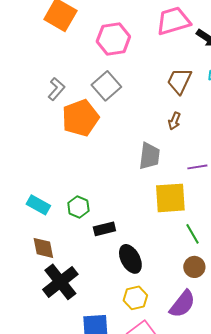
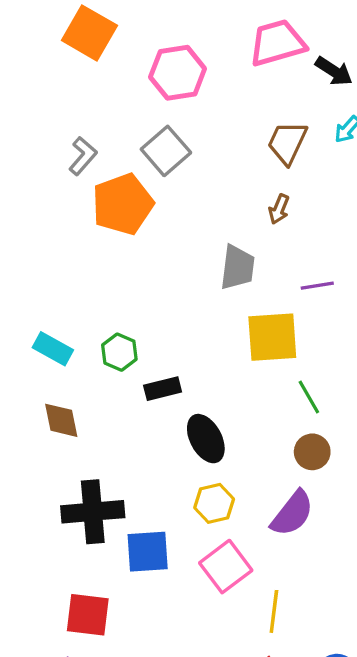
black cross: (60, 282) -> (93, 512), moved, turned 33

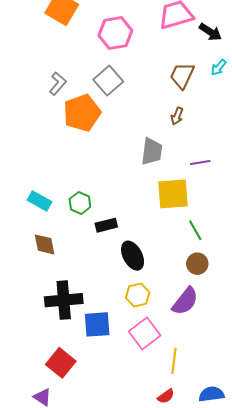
red square: (88, 615) -> (61, 363), turned 32

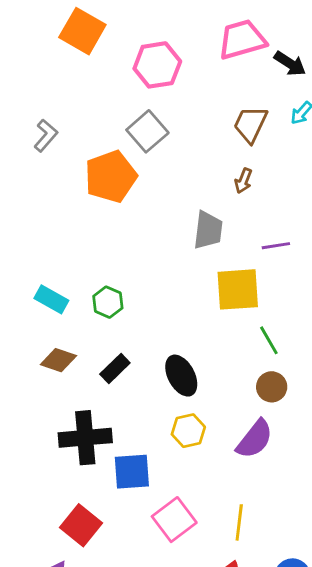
gray L-shape: (58, 84) -> (46, 136), moved
black rectangle: (106, 225) -> (115, 369), moved, turned -30
brown diamond: (45, 244) -> (58, 360), turned -60
pink square: (145, 333) -> (174, 520), moved

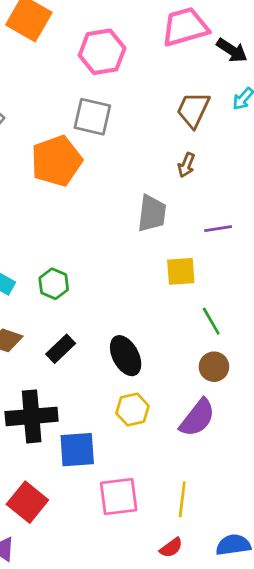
gray square: (147, 131) -> (92, 117), turned -36
yellow square: (238, 289) -> (181, 271), size x0.7
pink square: (174, 520) -> (119, 497), turned 30

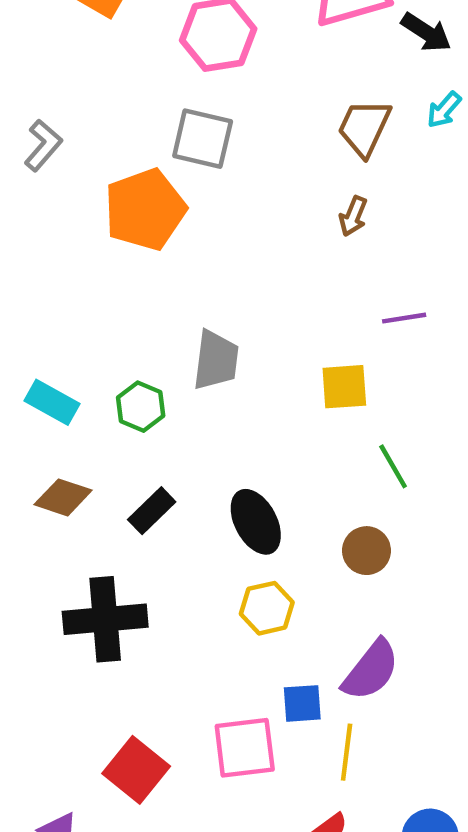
gray trapezoid: (152, 213) -> (216, 360), moved
brown circle: (214, 367) -> (366, 551), moved
purple semicircle: (197, 418) -> (371, 670), moved
blue square: (77, 450) -> (302, 703), moved, size x0.7
red square: (27, 502) -> (136, 770), moved

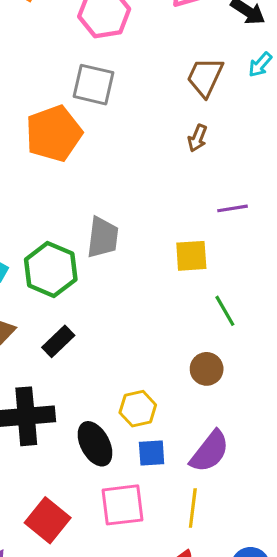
green hexagon: (141, 407) -> (51, 270), size x1.6
black ellipse: (256, 522) -> (95, 444), moved
blue square: (302, 703) -> (152, 453), moved

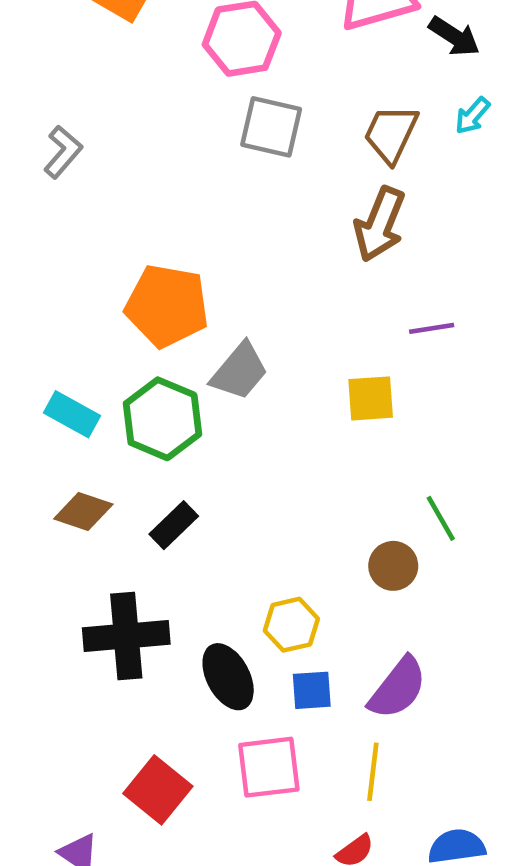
gray square: (93, 85) -> (271, 127), moved
orange pentagon: (54, 133) -> (167, 306), moved, turned 30
brown arrow: (197, 138) -> (380, 224), size x1.8
gray trapezoid: (103, 237) -> (239, 371), turned 33
green line: (225, 311) -> (441, 518), moved

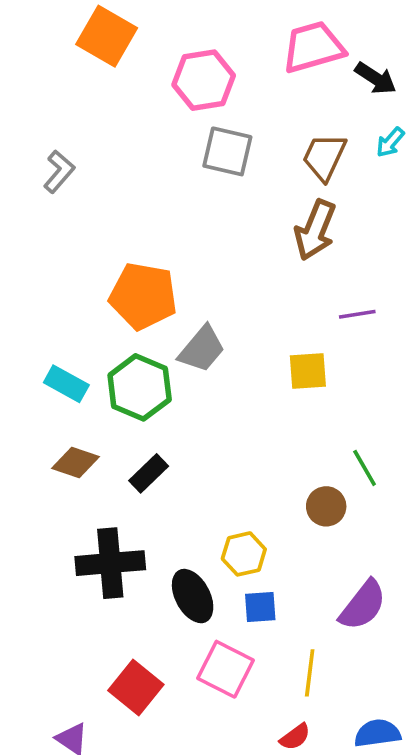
purple semicircle: (398, 688) -> (363, 605), moved
pink square: (269, 767) -> (226, 669), turned 34

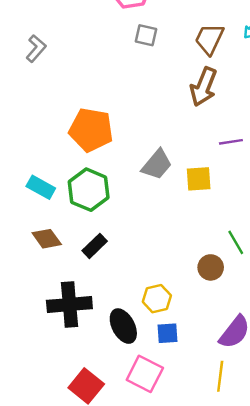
gray square: (227, 151) -> (146, 35), size x0.7
gray trapezoid: (202, 349) -> (157, 165), moved
brown diamond: (76, 462) -> (47, 239), turned 36
yellow line: (310, 673) -> (220, 376), moved

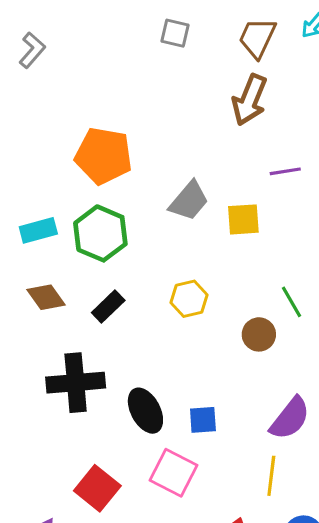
cyan rectangle: (41, 187) -> (38, 230), turned -44
yellow hexagon: (157, 299) -> (189, 299), moved

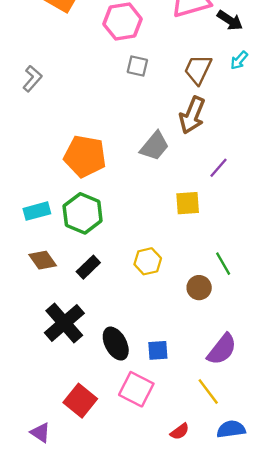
purple line: (285, 171) -> (218, 168), turned -40
gray trapezoid: (189, 201) -> (155, 146), moved
black cross: (76, 383) -> (64, 323), turned -36
yellow line: (271, 476) -> (208, 392), turned -44

